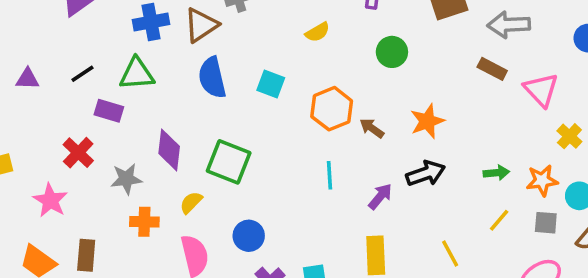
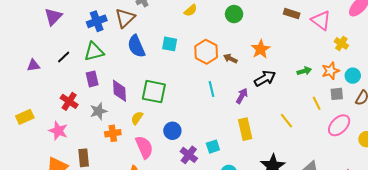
purple rectangle: (109, 111) -> (92, 79), moved, turned 70
yellow line: (499, 220) -> (317, 103), moved, turned -56

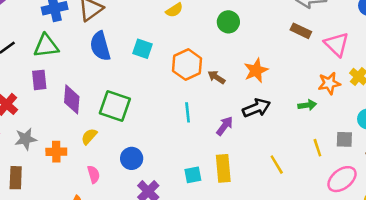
orange star: (330, 71) -> (329, 83), moved
gray star: (98, 111) -> (26, 139), moved
pink semicircle: (144, 147) -> (94, 174), size x0.6
cyan square: (213, 147) -> (193, 175), moved

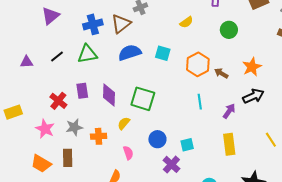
blue semicircle: (100, 46) -> (130, 53), turned 90
purple rectangle: (39, 80) -> (82, 91), moved
cyan square: (193, 175) -> (187, 145), moved

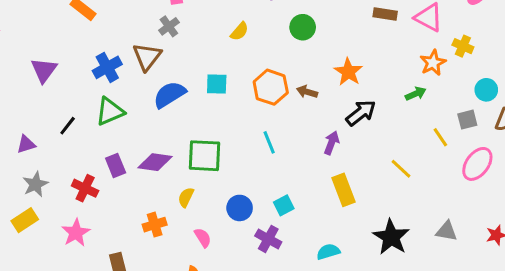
purple diamond: (109, 95) -> (155, 162), turned -70
cyan line: (200, 102) -> (269, 142), moved
gray star: (74, 127) -> (35, 184), moved
pink star: (45, 129) -> (76, 233), turned 30

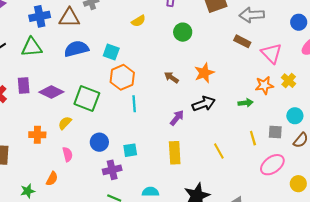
brown triangle: (147, 57) -> (69, 18), turned 35
orange hexagon: (271, 87) -> (122, 77), moved
purple cross: (268, 239) -> (112, 170), turned 30

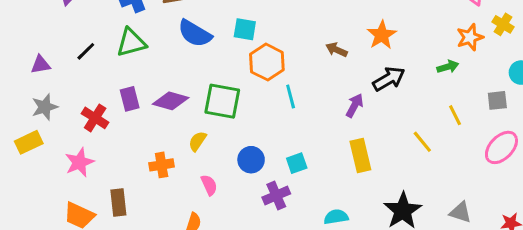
blue semicircle: (76, 49) -> (195, 33), turned -125
yellow line: (253, 138) -> (455, 115), moved

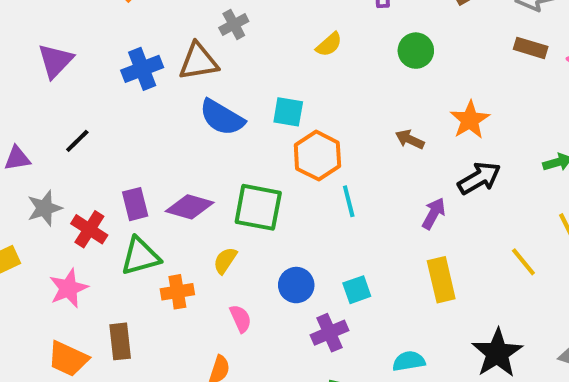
green triangle: (131, 43) -> (140, 256), moved
gray star: (45, 107) -> (45, 208), moved

